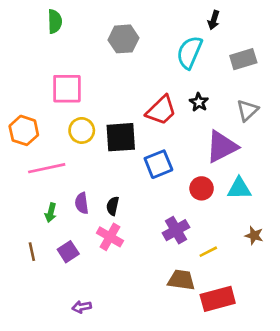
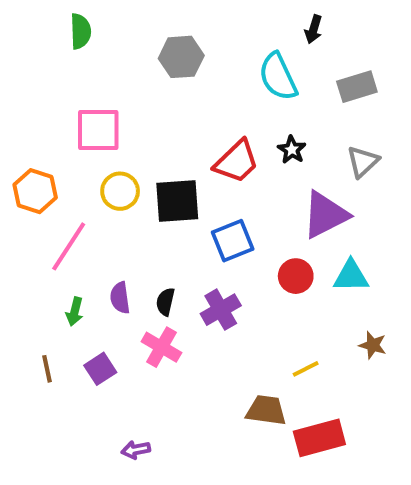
cyan semicircle: (189, 52) -> (278, 77), turned -48
pink line: (47, 168) -> (69, 246), turned -45
purple cross: (176, 230) -> (221, 310), moved
purple arrow: (82, 307) -> (136, 450), moved

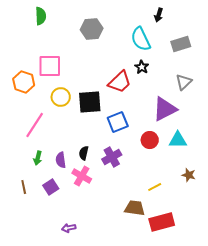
black star: (292, 150) -> (142, 67), moved
orange hexagon: (35, 191) -> (24, 82), moved
purple semicircle: (120, 298) -> (61, 160), moved

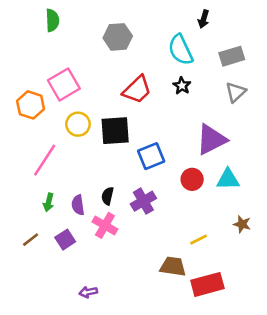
pink square: (50, 66) -> (64, 84), turned -30
red trapezoid: (120, 82) -> (137, 90), moved
gray triangle: (184, 82) -> (236, 92), moved
brown line: (24, 187) -> (31, 240), turned 64

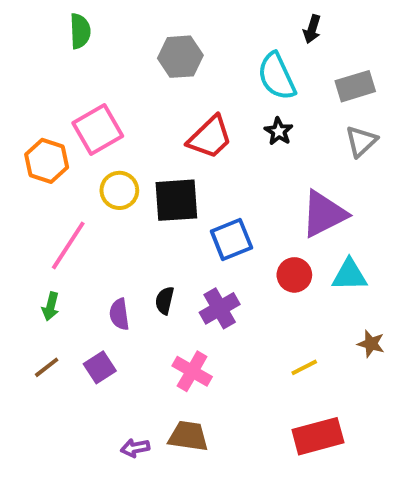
green arrow: (49, 202) -> (51, 306), moved
pink cross: (105, 225) -> (192, 371), moved
brown trapezoid: (173, 266) -> (188, 436), moved

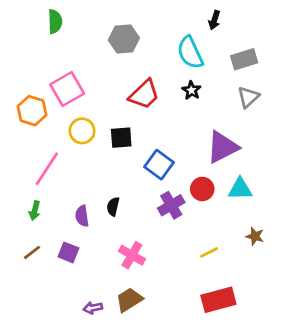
black square: (176, 200) -> (121, 138), size x0.7
blue square: (231, 240) -> (159, 165), turned -32
purple cross: (220, 308) -> (171, 205), moved
purple square: (100, 367) -> (68, 252), turned -35
brown trapezoid: (188, 436) -> (129, 300), turned -40

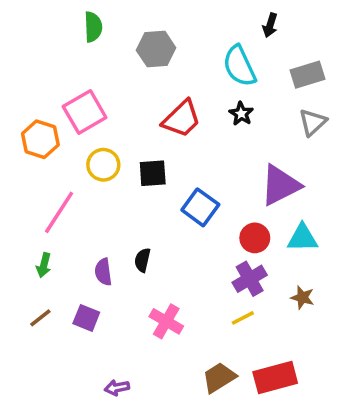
green semicircle: (55, 21) -> (93, 27), moved
purple cross: (171, 205) -> (250, 279), moved
brown star: (255, 236) -> (302, 297), moved
yellow line: (209, 252) -> (243, 318), moved
brown trapezoid: (129, 300) -> (219, 377), moved

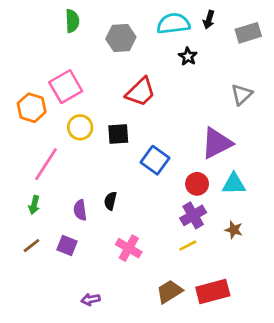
cyan semicircle: (239, 66) -> (173, 24), moved, turned 108
gray rectangle: (308, 75) -> (248, 33), moved
black star: (241, 114) -> (188, 56), moved

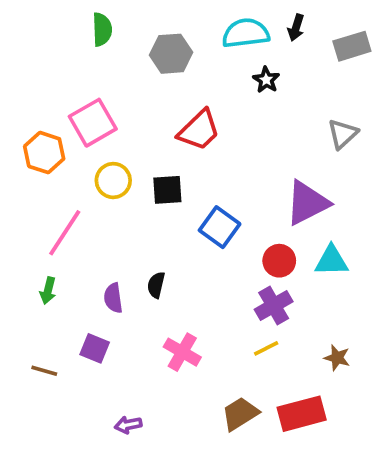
brown star: (234, 230) -> (337, 358), moved
brown line: (32, 246) -> (44, 371), moved, turned 54

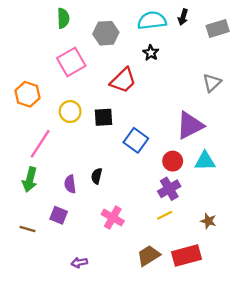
black star: (266, 80) -> (151, 53), moved
pink square: (93, 123) -> (71, 62), moved
green arrow: (48, 291) -> (30, 180), size x1.5

